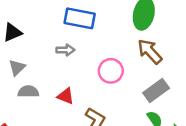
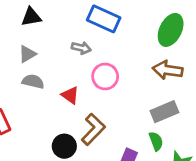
brown arrow: (150, 51) -> (168, 70), turned -52
pink circle: (111, 71) -> (105, 76), moved

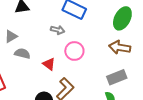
gray triangle: (27, 54) -> (11, 36), moved

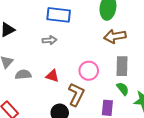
pink circle: (74, 51) -> (89, 71), moved
gray rectangle: (117, 77) -> (122, 66), turned -48

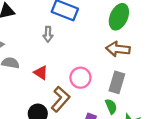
gray arrow: (49, 40) -> (48, 34), turned 80

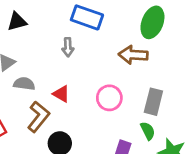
brown arrow: (118, 49) -> (133, 55), moved
brown L-shape: (60, 99) -> (38, 117), moved

